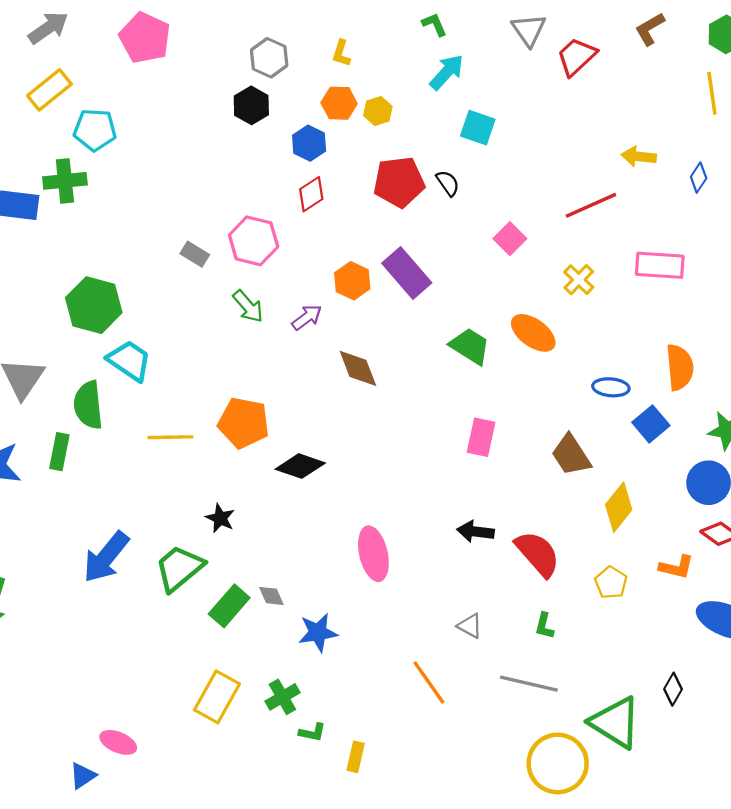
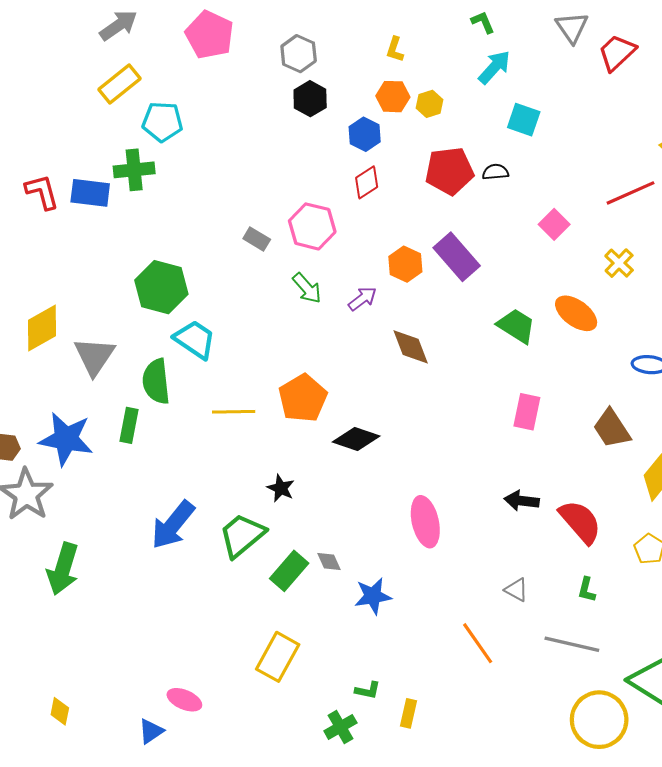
gray hexagon: (269, 58) -> (299, 54), moved
black semicircle: (448, 183) -> (495, 172), turned -60
orange pentagon: (244, 423) -> (303, 398), turned 30
green cross: (282, 697) -> (340, 727), moved

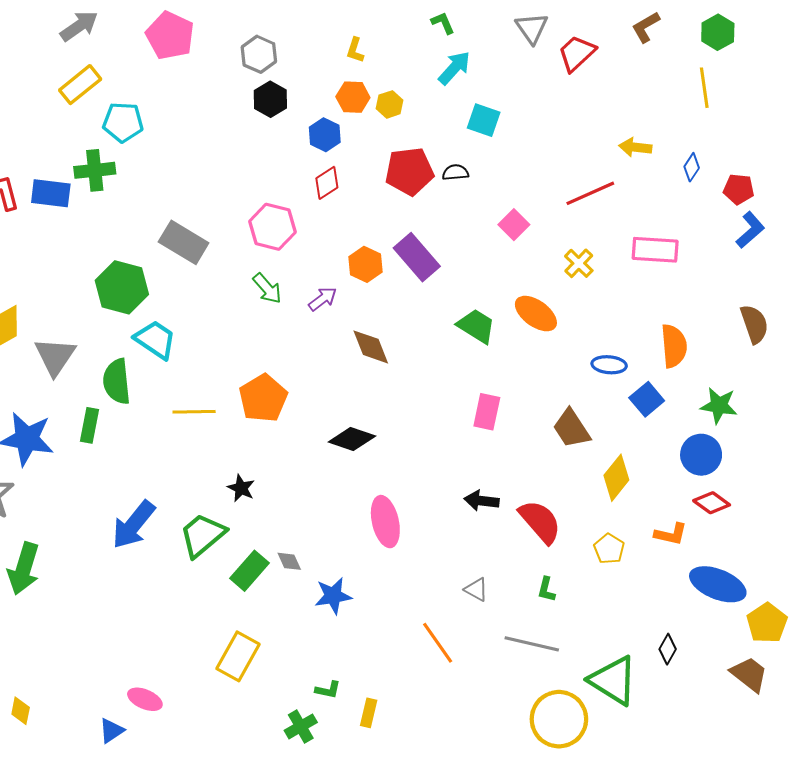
gray rectangle: (257, 239) -> (184, 242), moved, size x1.8
black diamond: (356, 439) -> (352, 439), moved

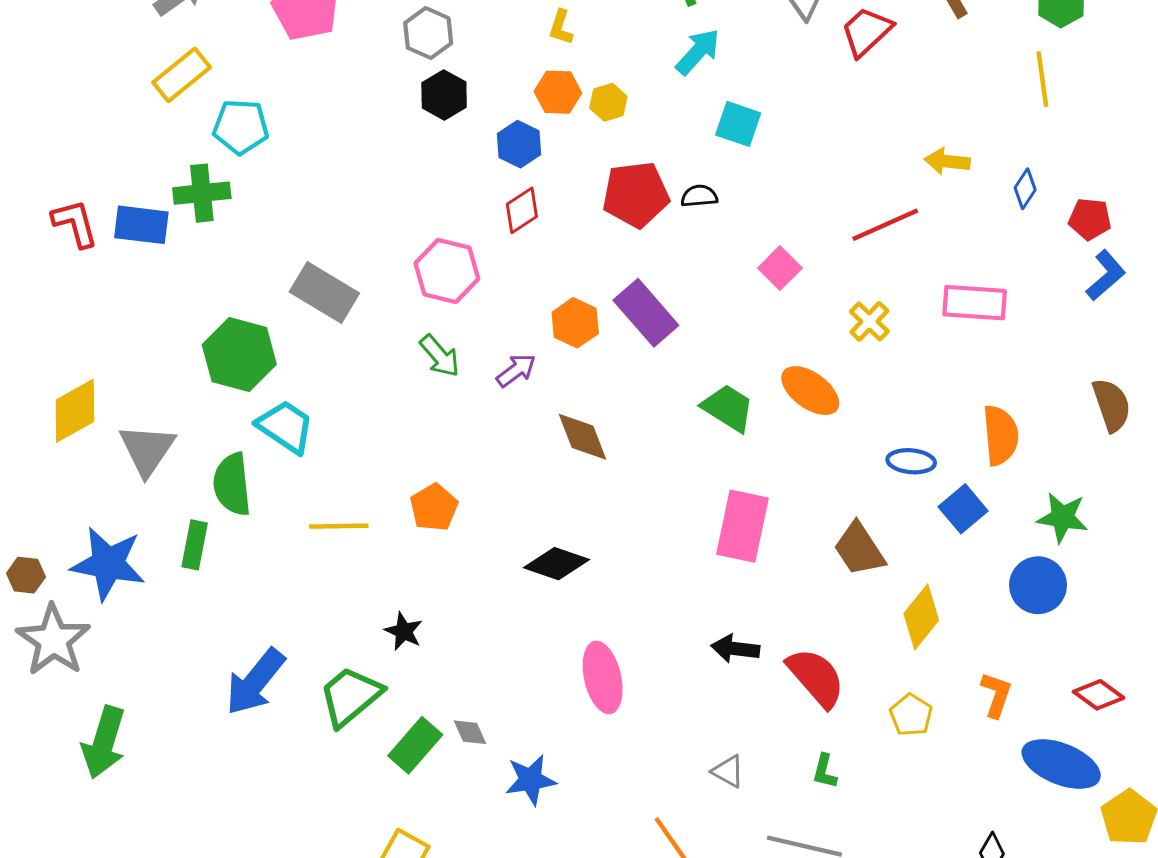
orange pentagon: (263, 398) -> (434, 507), size x0.7
pink rectangle: (487, 412) -> (742, 526), size x1.4
red diamond: (712, 503) -> (1099, 695), moved
orange L-shape: (671, 534) -> (996, 695), turned -84

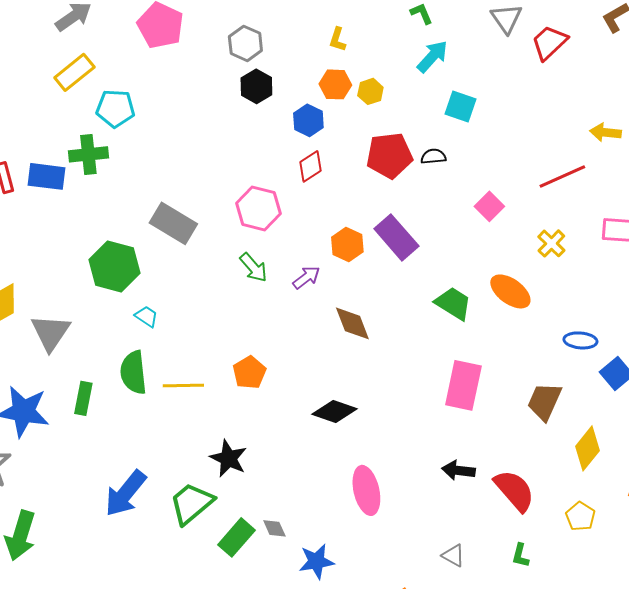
cyan trapezoid: (285, 427) -> (146, 316), size x0.6
green semicircle: (232, 484) -> (133, 372), moved
brown trapezoid: (859, 549) -> (544, 401), turned 57
black star: (404, 631) -> (228, 458), size x1.4

